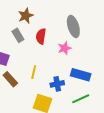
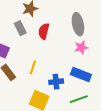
pink star: (65, 48) -> (81, 47), moved

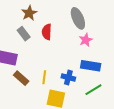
yellow line: (33, 67) -> (44, 77), moved
blue cross: (56, 82) -> (68, 78), turned 32

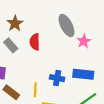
pink star: (86, 40) -> (84, 41), moved
blue cross: (68, 78) -> (57, 78), moved

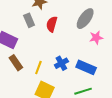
gray ellipse: (67, 26) -> (85, 19), turned 45
blue cross: (57, 78) -> (61, 63), turned 32

